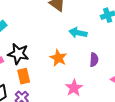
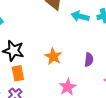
cyan arrow: (78, 33) -> (80, 16), moved

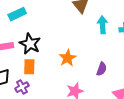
cyan arrow: (80, 16) -> (103, 25), turned 60

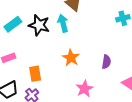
cyan arrow: (103, 25) -> (63, 23), moved
black star: (30, 44) -> (39, 25), moved

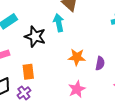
black star: (39, 25) -> (35, 37), moved
orange star: (71, 58) -> (77, 57), moved, turned -30

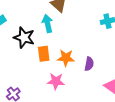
orange rectangle: (28, 72) -> (44, 54), moved
pink star: (77, 89) -> (56, 81), moved, turned 30

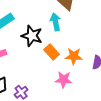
orange rectangle: (44, 54) -> (52, 52), turned -35

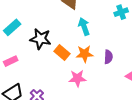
cyan arrow: (55, 22) -> (84, 26), moved

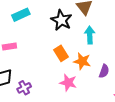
black star: (40, 39) -> (61, 20), moved

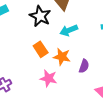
cyan arrow: (90, 35) -> (69, 30), turned -108

